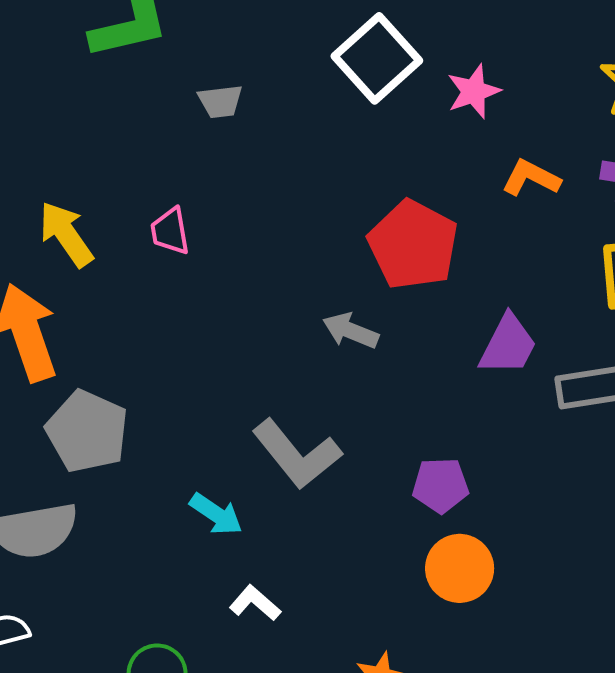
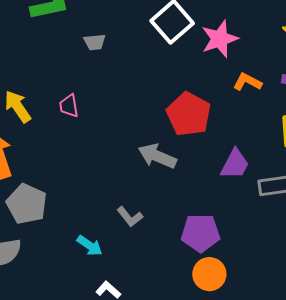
pink star: (474, 91) -> (220, 39), size x1.4
gray arrow: (351, 331) -> (157, 156), size x1.4
gray L-shape: (297, 454) -> (130, 217), size x0.6
purple pentagon: (441, 485) -> (201, 233), size x1.4

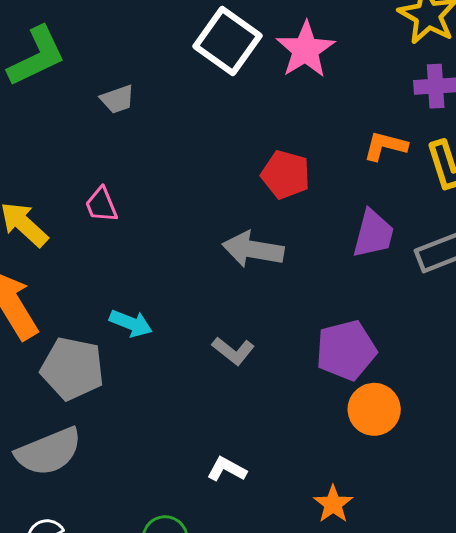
orange L-shape: (247, 82) -> (385, 146), moved
red pentagon: (189, 114) -> (286, 175), size x0.7
cyan arrow: (90, 246) -> (131, 323), moved

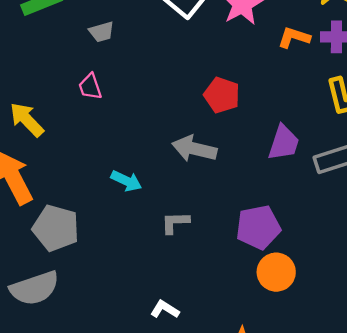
orange L-shape: (385, 146) -> (294, 37), moved
pink trapezoid: (101, 205) -> (90, 87), moved
cyan arrow: (131, 323) -> (126, 181), moved
gray L-shape: (233, 351) -> (175, 222), turned 136

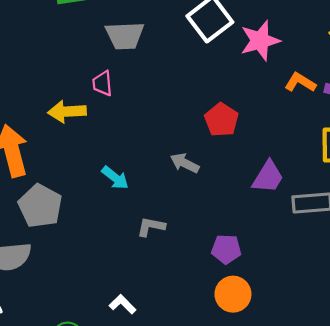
gray trapezoid: (101, 32) -> (125, 36), size x1.6
yellow arrow: (27, 120) -> (67, 112), moved, turned -63
gray arrow: (194, 149) -> (185, 163), size x0.7
purple pentagon: (258, 227) -> (226, 249), size x0.7

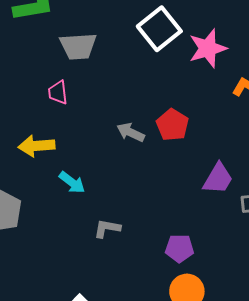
yellow arrow: (67, 112) -> (36, 146), moved
gray arrow: (185, 163) -> (131, 132), moved

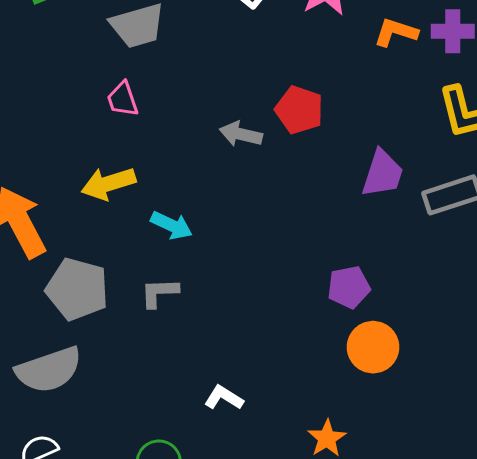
gray L-shape: (107, 228) -> (159, 293), moved

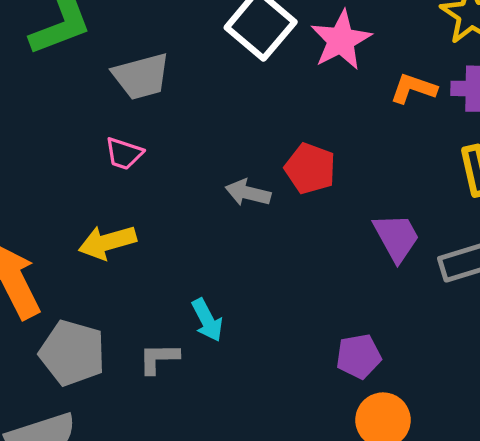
pink trapezoid: (123, 99) -> (124, 154), turned -54
purple trapezoid: (382, 174) -> (397, 237), turned -48
cyan arrow: (172, 225) -> (207, 320), moved, turned 36

